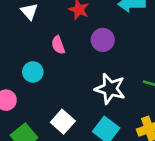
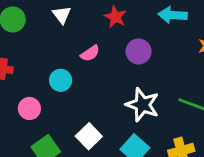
pink semicircle: (58, 45) -> (90, 53), turned -108

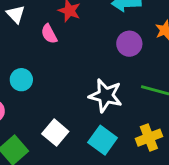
purple circle: (139, 51) -> (129, 44), moved
pink semicircle: (90, 53) -> (49, 34), moved, turned 102

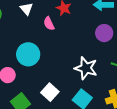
cyan circle: (21, 80) -> (28, 54), size x1.5

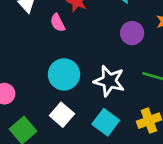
cyan circle: (28, 54) -> (64, 74), moved

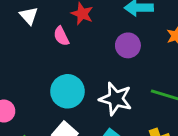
purple circle: (132, 33) -> (128, 45), moved

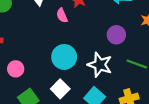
purple circle: (128, 45) -> (116, 35), moved

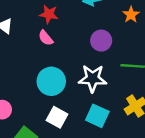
pink semicircle: (62, 15) -> (46, 38), moved

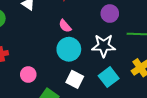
pink semicircle: (46, 38) -> (65, 26), moved
cyan square: (97, 116) -> (109, 77), turned 30

